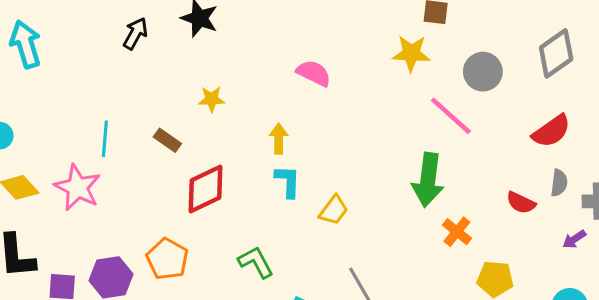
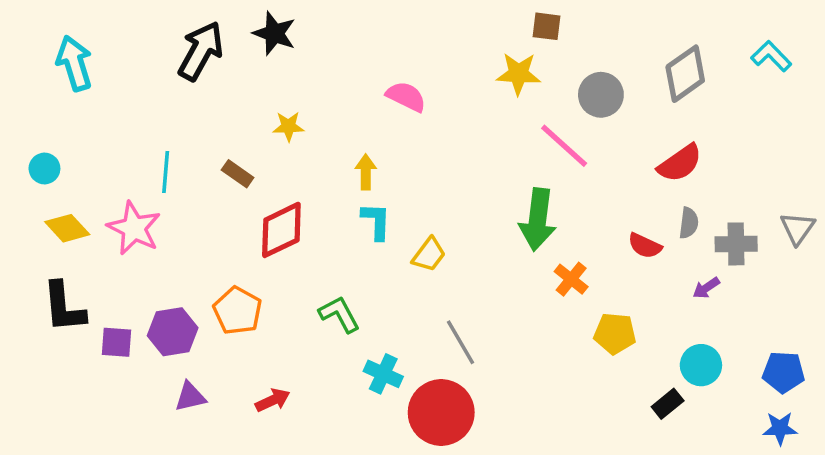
black arrow: (135, 34) -> (201, 51), size x1.6

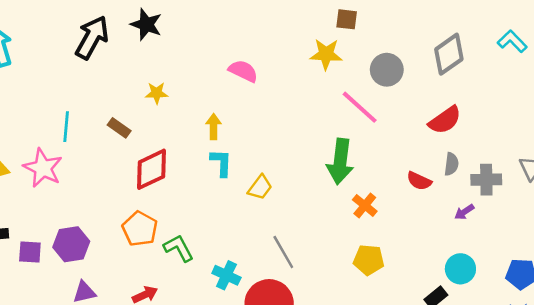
orange pentagon: (238, 311) -> (140, 229), moved
green L-shape: (339, 314) -> (179, 248), moved
yellow pentagon: (615, 334) -> (369, 260), moved

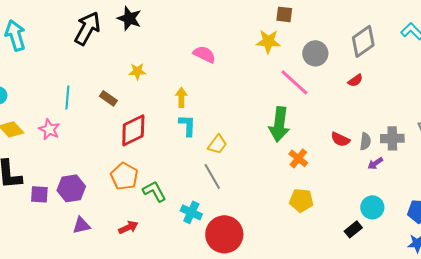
red semicircle: (445, 120) -> (355, 80), moved, size x0.6
gray semicircle: (451, 164) -> (365, 141), moved
pink star: (43, 168) -> (49, 129), size x0.7
gray line: (283, 252) -> (212, 176), moved

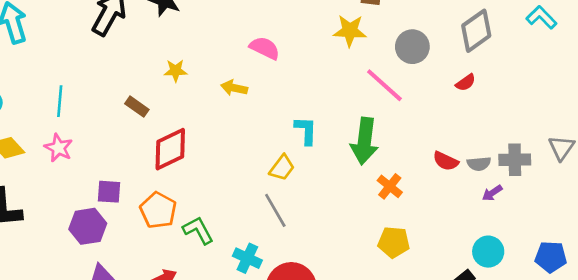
cyan line: (67, 97) -> (60, 101), moved
yellow arrow: (181, 97) -> (234, 88), moved, turned -78
cyan L-shape: (187, 125) -> (306, 130), moved
gray semicircle: (365, 141) -> (479, 164), turned 78
purple square: (39, 194) -> (109, 192), moved

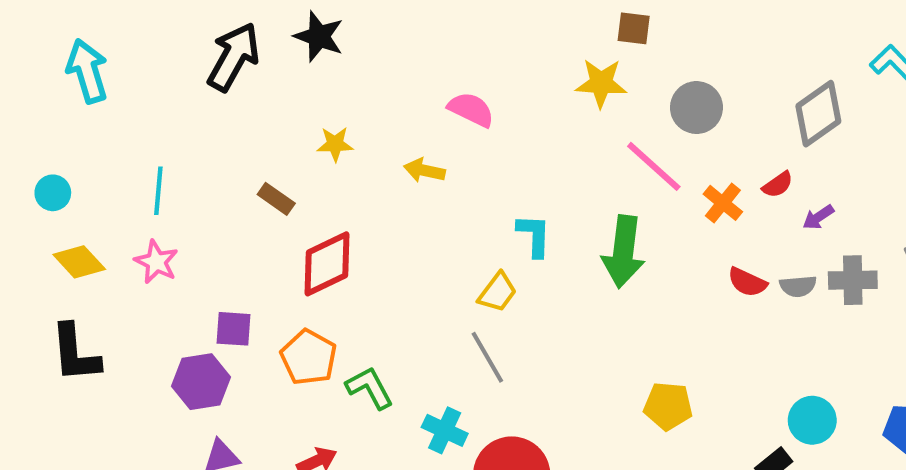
gray diamond: (476, 31) -> (818, 114), moved
red semicircle: (466, 83) -> (778, 185), moved
orange cross: (390, 186) -> (723, 203), moved
purple arrow: (492, 193) -> (818, 217), moved

